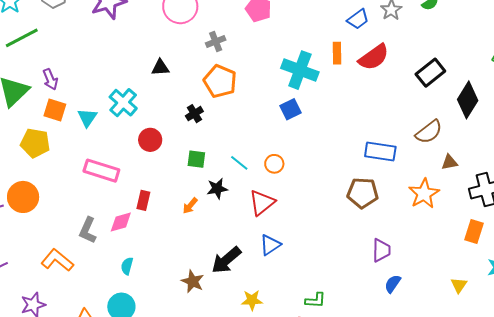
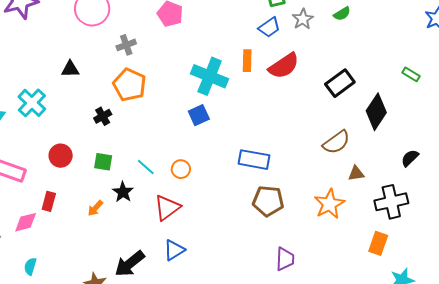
red circle: (150, 140) -> (61, 156), moved
blue rectangle: (380, 152) -> (254, 160), moved
black star: (217, 189) -> (123, 192), turned -30

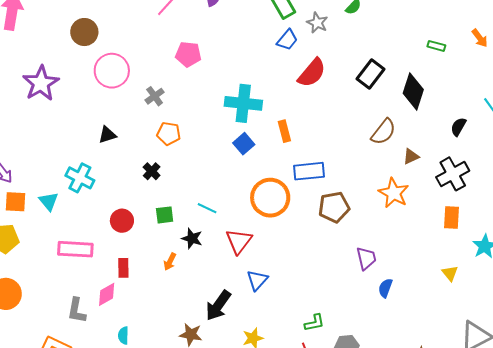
orange rectangle: (247, 61) -> (284, 131), moved
orange pentagon: (129, 85) -> (169, 134), size x0.7
orange circle: (181, 169) -> (270, 198), moved, size x2.0

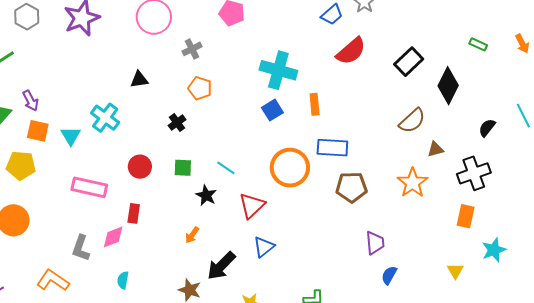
orange arrow: (170, 262) -> (192, 235), moved

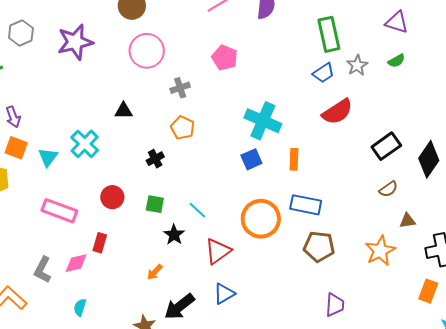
black rectangle: (409, 62) -> (386, 146), moved
brown semicircle: (412, 121) -> (388, 189), size x0.7

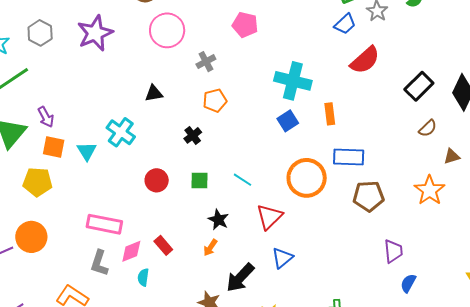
orange pentagon: (183, 128) -> (215, 101), turned -30
pink rectangle: (59, 211) -> (104, 224), moved
black star: (174, 235) -> (218, 220), moved
red rectangle: (100, 243) -> (163, 245), moved, turned -48
cyan semicircle: (80, 307) -> (143, 277), moved

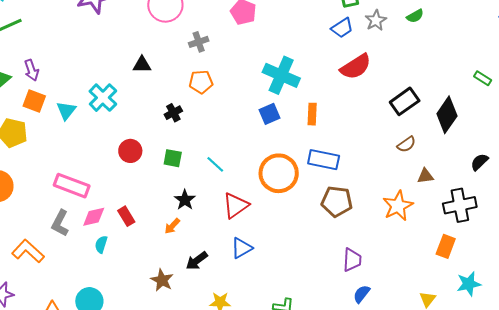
black arrow: (240, 278) -> (197, 261), size x0.7

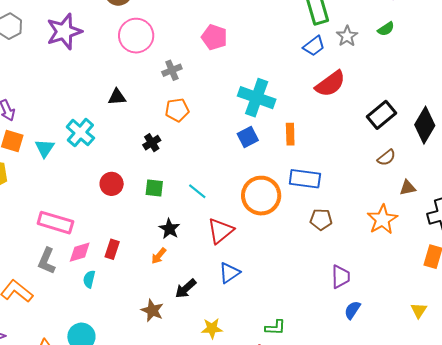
brown pentagon: (337, 201) -> (321, 219), size x0.7
red rectangle: (126, 216) -> (112, 249), turned 54

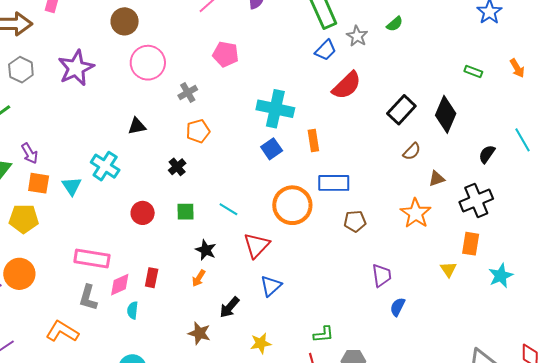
yellow triangle: (419, 310) -> (448, 269), moved

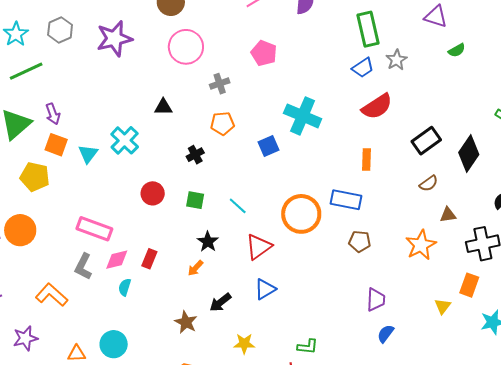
green semicircle: (395, 24) -> (457, 50), moved
orange rectangle: (313, 141) -> (367, 159), moved
blue square: (272, 149) -> (268, 146), moved

